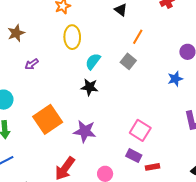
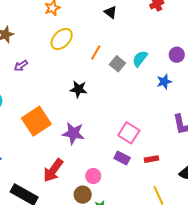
yellow ellipse: (72, 37) -> (62, 39), turned 45
orange line: (138, 37) -> (96, 53), moved
cyan semicircle: (93, 61) -> (140, 59), moved
red rectangle: (153, 167) -> (151, 159), moved

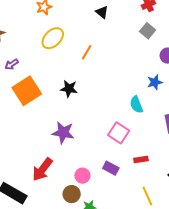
cyan semicircle: (140, 59) -> (136, 105), moved, turned -60
gray square: (117, 64) -> (148, 31), moved
orange square: (36, 121) -> (27, 91), moved
purple rectangle: (122, 158) -> (111, 168), moved

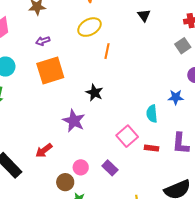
orange line: (87, 52) -> (107, 51), moved, turned -35
black star: (69, 89) -> (94, 93), moved
red rectangle: (141, 159) -> (152, 148), moved
red arrow: (42, 169) -> (44, 150), size x0.7

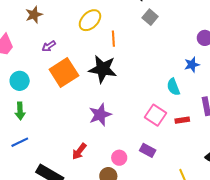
gray square: (183, 46) -> (150, 17), moved
black star: (94, 93) -> (103, 69), moved, size x1.6
purple star: (74, 121) -> (100, 115), turned -30

